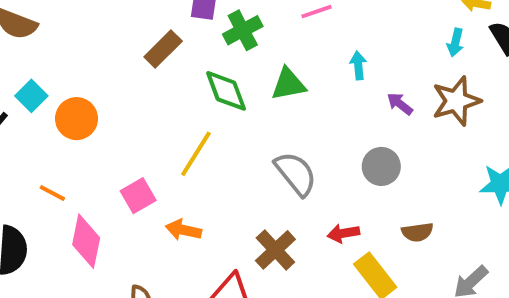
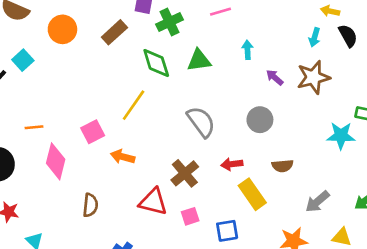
orange circle: (77, 119) -> (62, 29), moved
orange line: (52, 193) -> (34, 127), turned -36

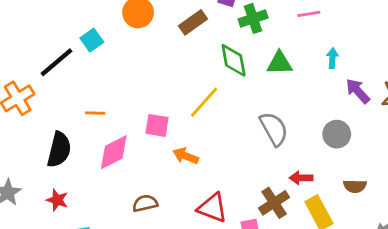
purple arrow: (275, 77) -> (358, 91), size x1.4
pink square: (93, 132) -> (157, 125), turned 30
pink diamond: (56, 161) -> (114, 152), turned 42
brown cross: (185, 173) -> (274, 203), moved
brown semicircle: (90, 205) -> (145, 203), turned -115

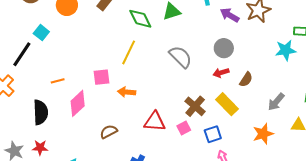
red arrow: (301, 178) -> (221, 73), moved
brown semicircle: (355, 186) -> (246, 80), turned -42
red star: (57, 200) -> (40, 148), moved

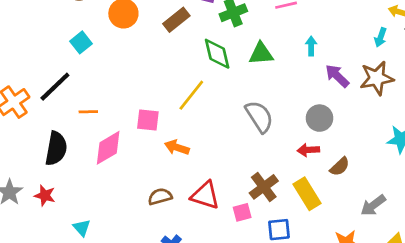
black line: (22, 54) -> (55, 87), moved
brown semicircle: (109, 132) -> (160, 197), moved

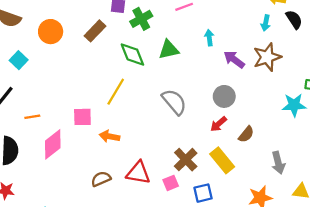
red arrow: (308, 150) -> (218, 124), turned -30
gray arrow: (373, 205) -> (278, 163), turned -60

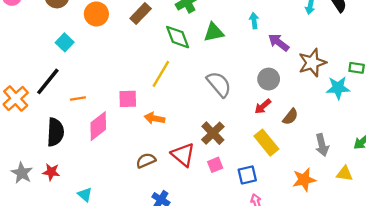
brown star: (267, 57) -> (312, 63), moved
brown cross: (186, 160) -> (213, 133), moved
red triangle: (138, 173) -> (183, 155), turned 30

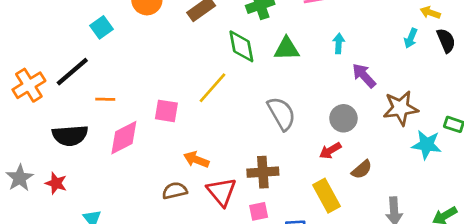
orange arrow: (155, 118) -> (196, 160), moved
black semicircle: (55, 132) -> (70, 135), turned 72
brown cross: (213, 133) -> (263, 172), turned 30

